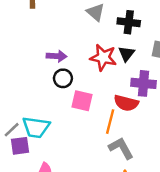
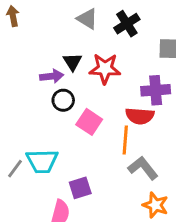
black cross: (129, 22) -> (127, 24), turned -30
black triangle: (127, 54) -> (72, 62), moved
pink square: (82, 101) -> (89, 122), turned 30
purple square: (20, 146) -> (80, 188), moved

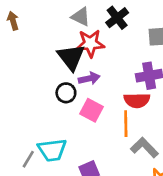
black triangle: (72, 62) -> (71, 57), size x1.6
red star: (105, 69) -> (90, 43), moved
purple arrow: (52, 76) -> (89, 78), moved

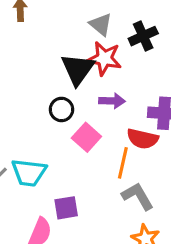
purple arrow: (89, 78) -> (112, 101), moved

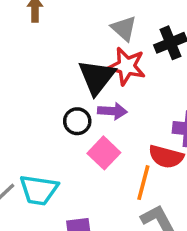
purple arrow: (112, 101) -> (112, 111), moved

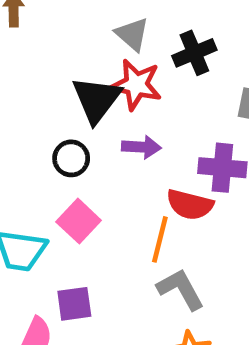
purple arrow: (112, 111) -> (141, 147), moved
pink square: (104, 153) -> (79, 221), moved

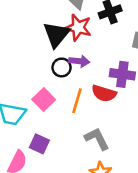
black circle: (71, 158) -> (62, 67), moved
orange line: (160, 239) -> (77, 101), moved
purple square: (74, 304) -> (39, 144), turned 30

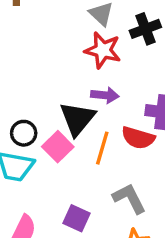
black triangle: (56, 34) -> (77, 119), moved
black circle: (62, 67) -> (24, 133), moved
purple square: (39, 144) -> (77, 218), moved

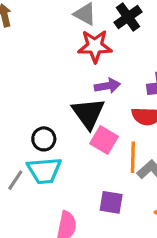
pink square: (58, 147) -> (104, 140), moved
orange line: (102, 148) -> (133, 157), moved

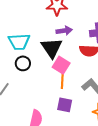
orange line: (133, 157) -> (62, 79), moved
cyan trapezoid: (44, 171) -> (19, 42), moved

